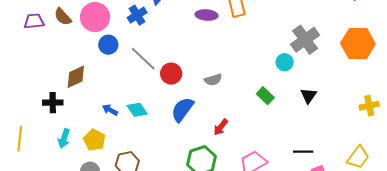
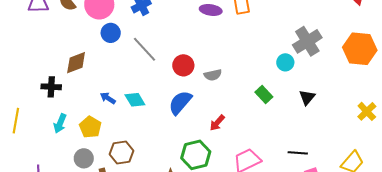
red circle: (171, 74) -> (183, 65), moved
yellow cross: (369, 106) -> (367, 111), turned -36

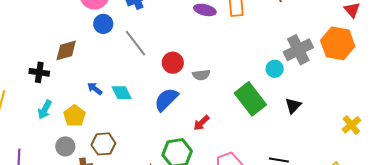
orange hexagon: (360, 49) -> (338, 43), moved
green rectangle: (264, 94) -> (250, 99), size x1.8

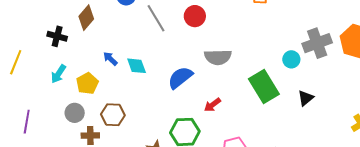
brown diamond: (66, 50) -> (86, 18), turned -40
red circle: (173, 63) -> (195, 16), moved
gray semicircle: (201, 75) -> (218, 57), size x1.5

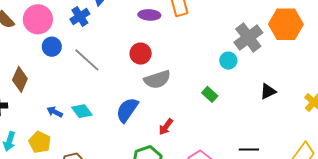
red circle: (195, 16) -> (141, 54), moved
green rectangle: (264, 86) -> (210, 94), size x0.5
black triangle: (306, 98) -> (268, 91), moved, turned 30

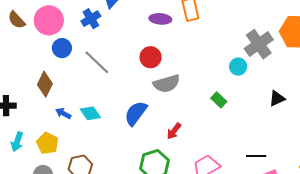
brown diamond: (20, 79) -> (45, 84), moved

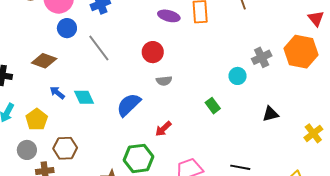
gray cross: (259, 44) -> (262, 57), size x0.7
brown diamond: (45, 84) -> (44, 61), turned 75
gray semicircle: (167, 84) -> (164, 81), size x0.6

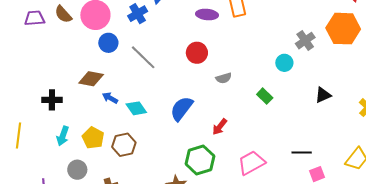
gray semicircle: (164, 81) -> (224, 78), moved
blue arrow: (57, 93) -> (110, 98), moved
brown hexagon: (65, 148) -> (124, 145), moved
gray circle: (27, 150) -> (77, 170), moved

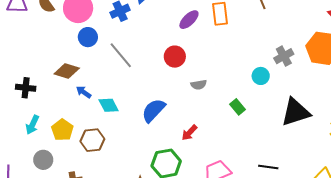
purple ellipse: (207, 15) -> (189, 20), turned -55
black triangle: (323, 95) -> (296, 112), size x1.8

